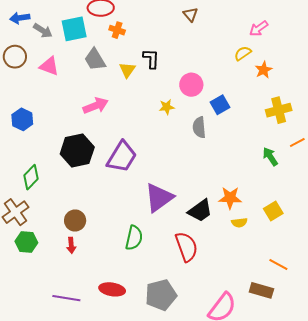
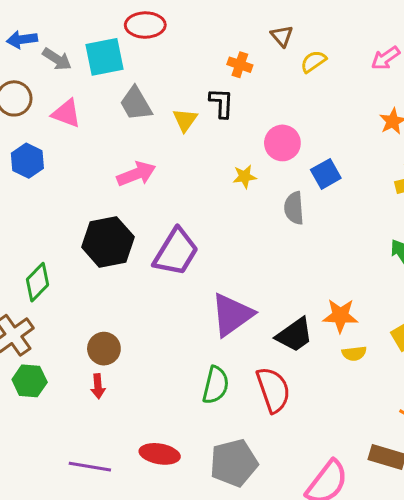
orange cross: (117, 30) -> (240, 65), moved
yellow semicircle: (243, 53) -> (313, 61), moved
blue hexagon: (22, 119) -> (27, 161), moved
green semicircle: (134, 238) -> (216, 385), moved

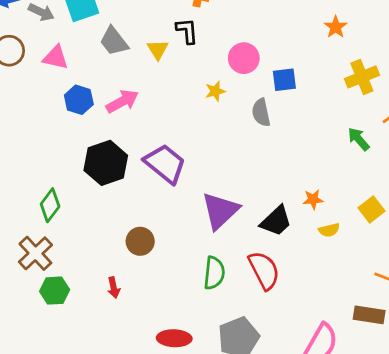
blue hexagon: (27, 161) -> (79, 100), moved
blue square: (326, 174) -> (284, 80), turned 30
purple trapezoid: (176, 252) -> (165, 164), turned -75
orange star: (340, 316) -> (313, 199), size x0.7
brown circle: (104, 349) -> (140, 241), moved

